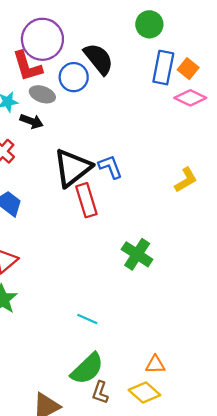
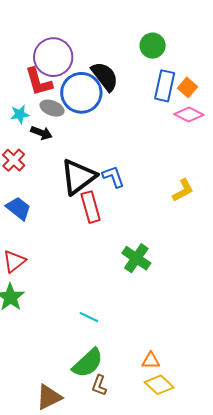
blue circle: (74, 77) -> (81, 93), size x1.5
yellow diamond: (144, 393) -> (159, 385), moved

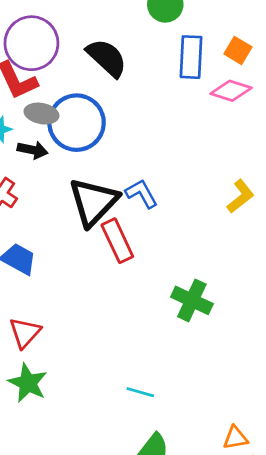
orange square: (188, 87) -> (238, 50), moved
blue circle: (81, 93) -> (77, 123), moved

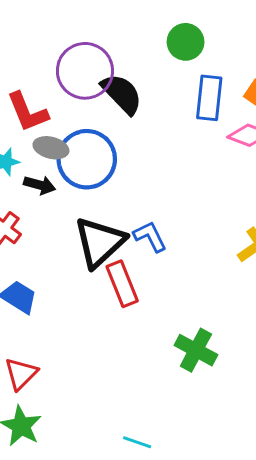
purple circle: (31, 43) -> (85, 71), moved

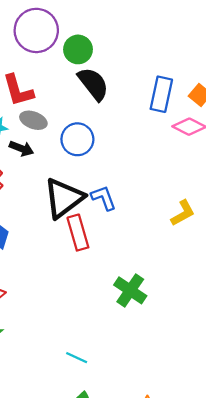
green circle: (186, 42) -> (78, 49), moved
purple circle: (85, 71) -> (36, 30), moved
blue circle: (87, 159) -> (77, 139), moved, size x0.7

